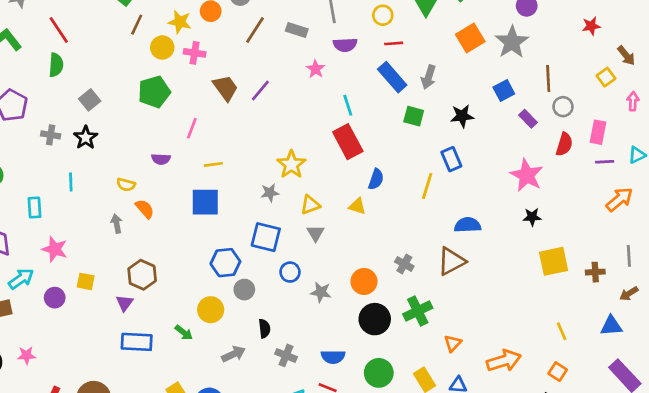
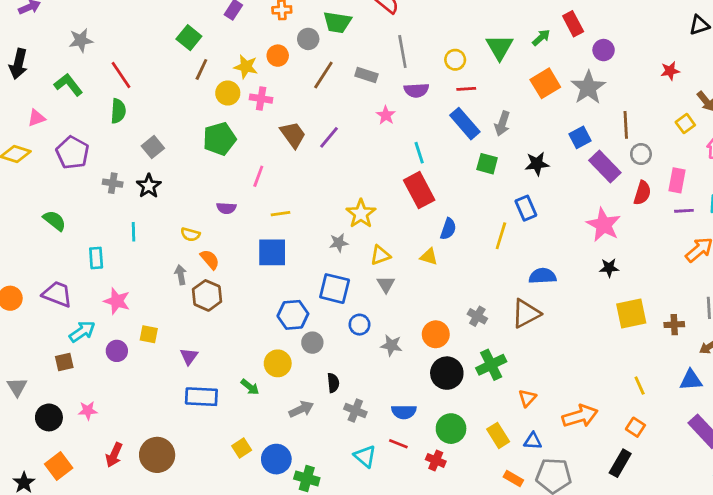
purple rectangle: (528, 119) -> (605, 167), size x1.6
brown hexagon: (142, 275) -> (207, 295), moved

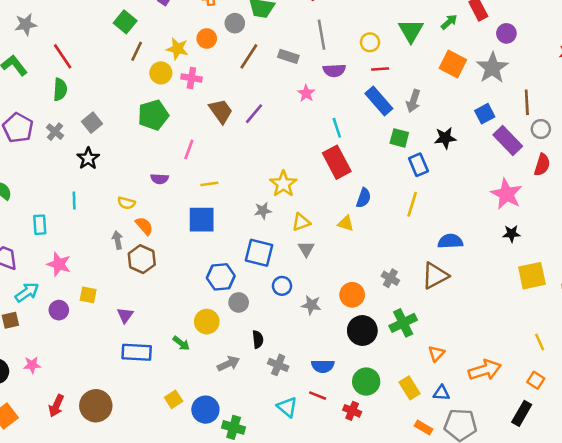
orange square: (545, 83) -> (453, 64), turned -32
gray cross: (113, 183) -> (55, 132), moved, turned 30
blue rectangle: (526, 208) -> (418, 165), moved

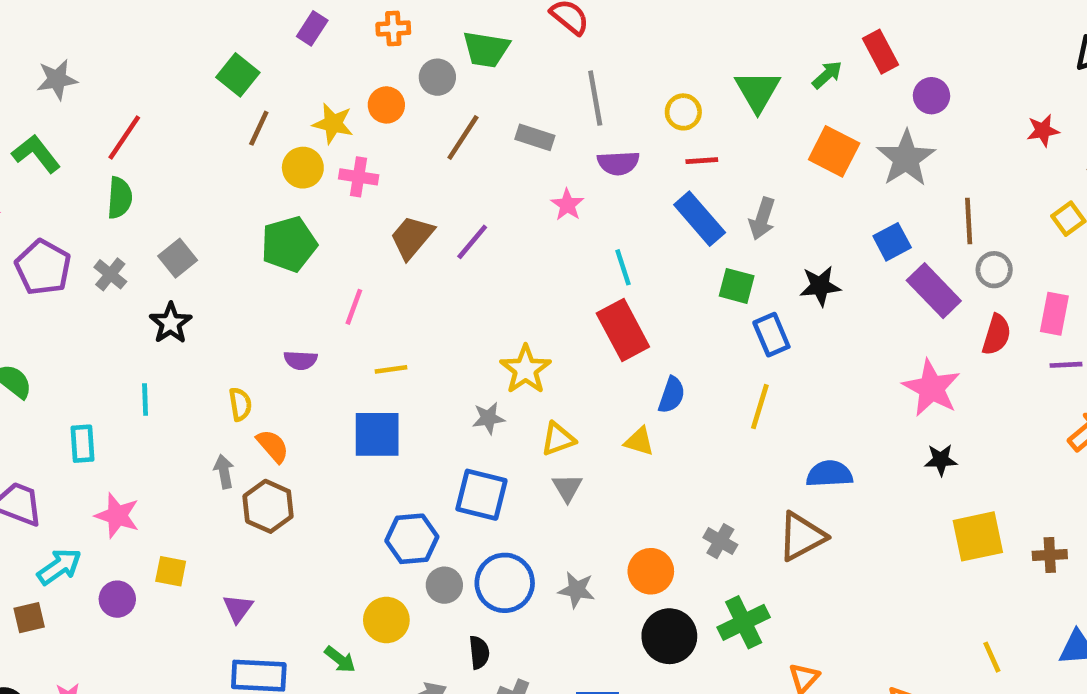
red line: (63, 56) -> (124, 137), turned 68
brown trapezoid: (221, 111) -> (412, 237), turned -104
yellow semicircle: (126, 203) -> (240, 404), turned -114
blue circle: (282, 286) -> (505, 583), moved, size x1.6

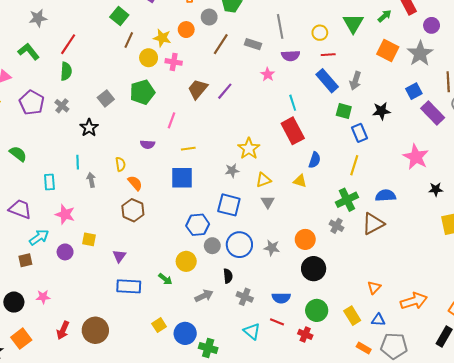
gray square: (178, 258) -> (106, 98), moved
pink star: (931, 388) -> (416, 157), moved
gray arrow: (224, 471) -> (91, 180), moved
green cross: (744, 622) -> (347, 200), moved

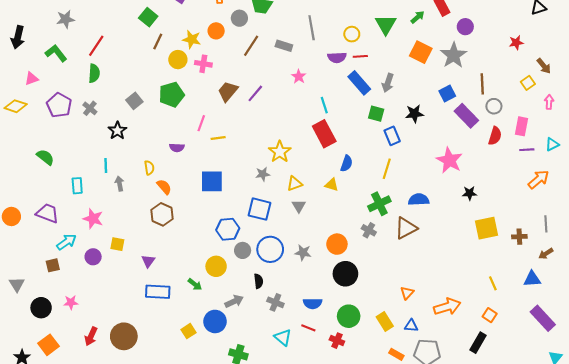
purple semicircle: (291, 56) -> (337, 57), moved
yellow line: (188, 149) -> (218, 138), moved
blue circle: (185, 333) -> (215, 321), moved

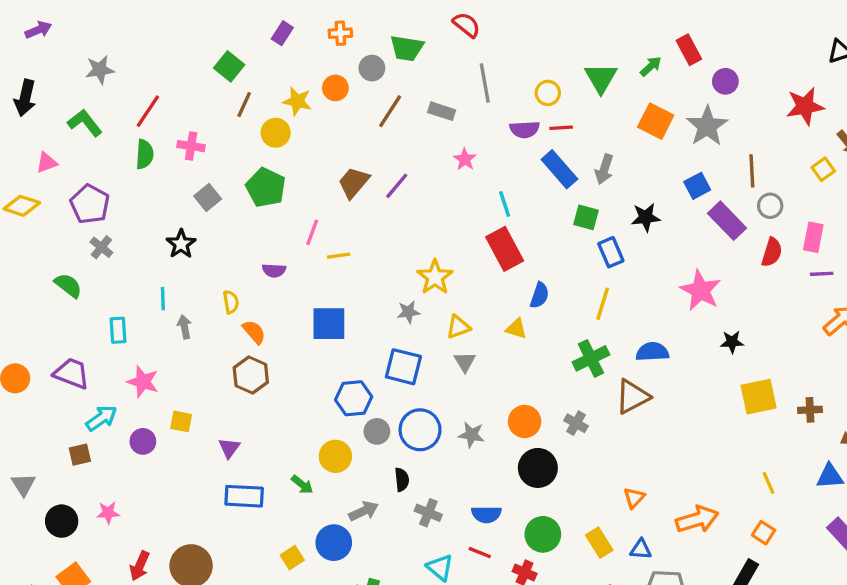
red star: (516, 43) -> (805, 106), size x1.6
pink cross: (203, 64) -> (191, 146), moved
green pentagon: (172, 95) -> (266, 188), turned -30
gray cross: (90, 108) -> (101, 247), moved
gray cross: (369, 230) -> (576, 423), moved

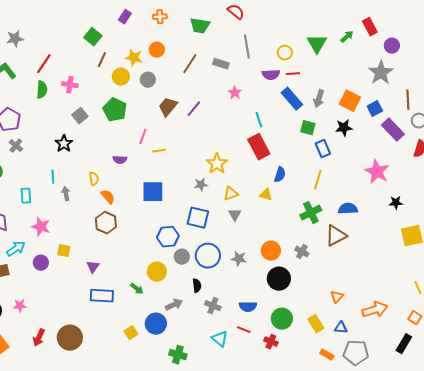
gray circle: (372, 68) -> (148, 80), moved
orange square: (656, 121) -> (350, 101), moved

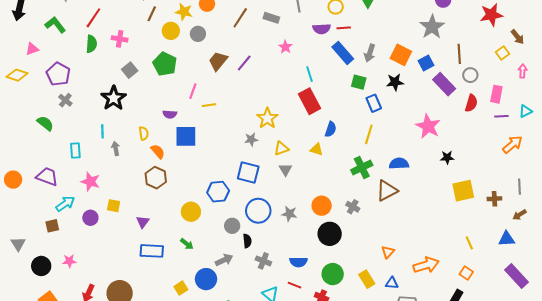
black star: (64, 144) -> (114, 98), size x1.4
blue square: (153, 192) -> (186, 136), moved
gray circle: (182, 257) -> (232, 226), moved
yellow circle: (157, 272) -> (191, 212), moved

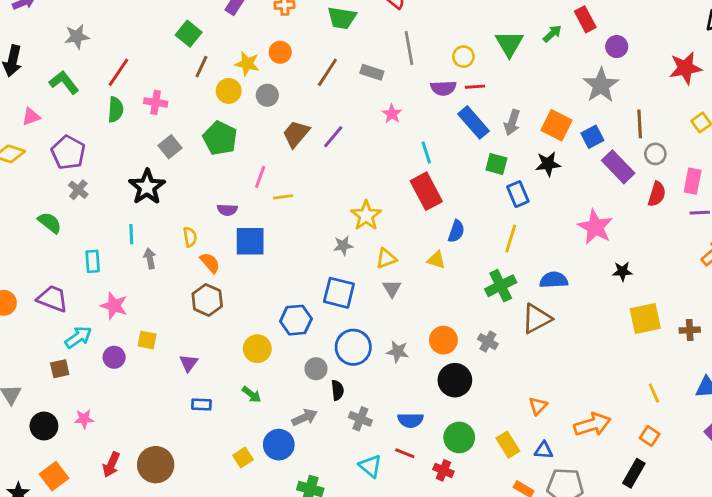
blue rectangle: (152, 251) -> (201, 405), size x0.6

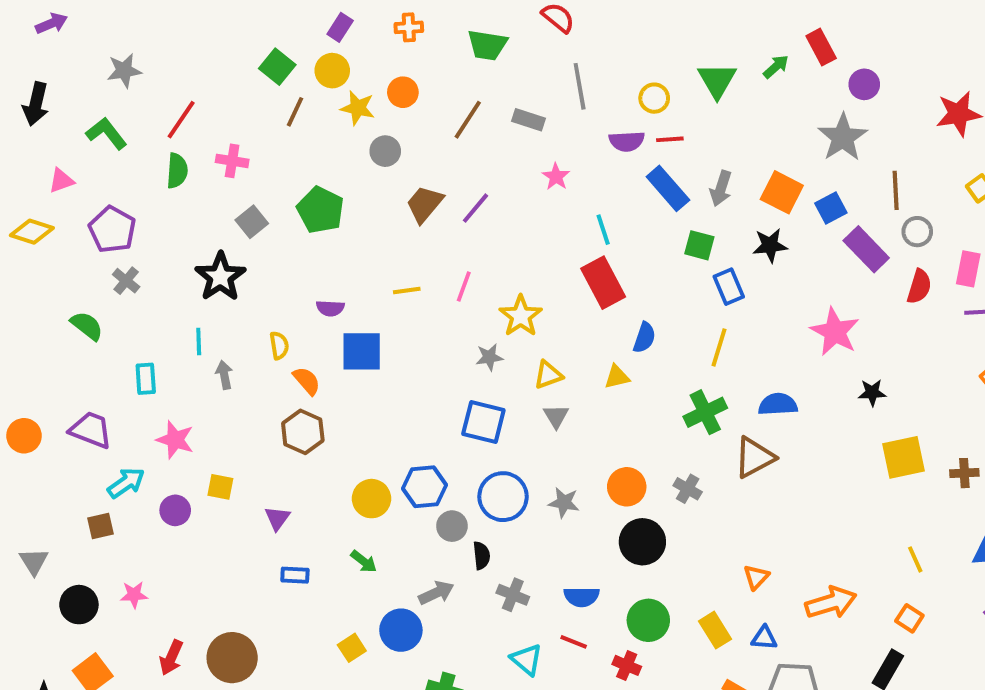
yellow circle: (229, 91) -> (332, 71), moved
pink line: (260, 177) -> (464, 287), moved
yellow triangle: (436, 260) -> (617, 377), turned -30
blue hexagon: (296, 320) -> (424, 487), moved

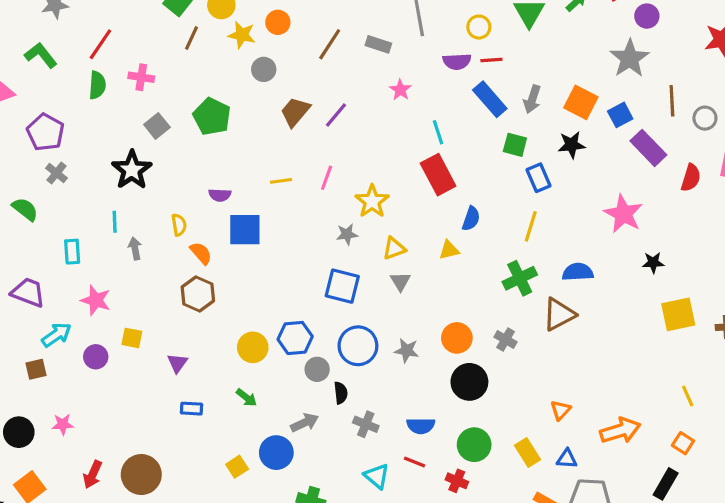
gray circle: (917, 232) -> (705, 118), moved

